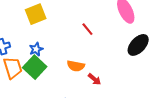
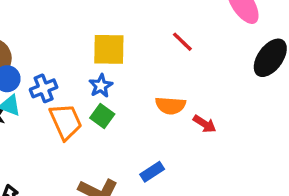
yellow square: (36, 14) -> (109, 49), moved, turned 30
green square: (35, 67) -> (102, 116), size x0.6

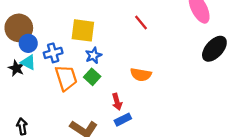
red line: (182, 42) -> (141, 22), moved
yellow square: (109, 49) -> (83, 30), moved
red arrow: (205, 124) -> (117, 102), moved, turned 35

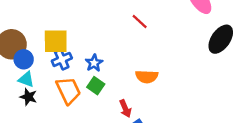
yellow square: (83, 30) -> (56, 41), moved
blue cross: (53, 53) -> (62, 59), moved
black star: (16, 68) -> (28, 97), moved

